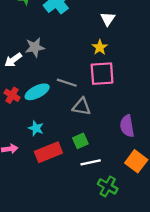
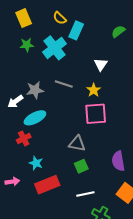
gray line: (67, 83) -> (64, 84), moved
cyan ellipse: (37, 92) -> (35, 118), moved
red cross: (12, 95) -> (24, 138), moved, turned 32
green square: (80, 141) -> (81, 166), moved

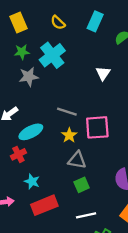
cyan rectangle: (76, 30) -> (95, 21), moved
gray line: (64, 84) -> (67, 112), moved
gray star: (35, 90) -> (29, 77), moved
yellow star: (94, 90) -> (69, 135), moved

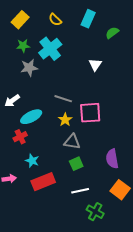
yellow rectangle: (18, 23) -> (20, 20), turned 66

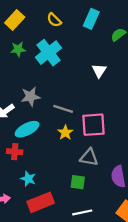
gray star: (29, 68) -> (30, 97), moved
red cross: (20, 137) -> (15, 152), turned 32
gray triangle: (72, 142) -> (89, 157), moved
green square: (76, 164) -> (78, 182), turned 32

